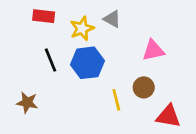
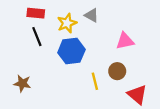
black line: (50, 60) -> (37, 37), moved
red triangle: (168, 116) -> (137, 95), turned 30

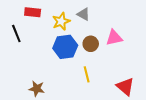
black line: (37, 37) -> (16, 34), moved
brown circle: (117, 71) -> (91, 44), moved
brown star: (22, 83) -> (37, 89), moved

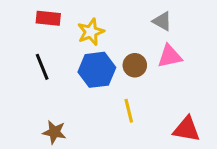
gray triangle: (84, 14) -> (162, 21), moved
black line: (16, 34) -> (42, 67), moved
red triangle: (125, 87) -> (186, 129), turned -30

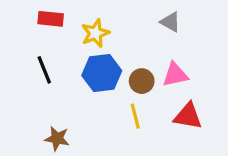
pink triangle: (170, 56) -> (175, 75), moved
brown circle: (135, 65) -> (142, 81), moved
red triangle: (186, 129) -> (188, 116), moved

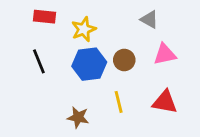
pink triangle: (175, 75) -> (165, 54), moved
brown circle: (142, 81) -> (124, 60), moved
brown star: (57, 139) -> (78, 117), moved

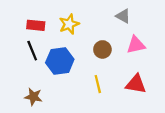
red rectangle: (45, 17) -> (36, 25), moved
blue hexagon: (89, 64) -> (60, 61), moved
brown star: (78, 117) -> (33, 97), moved

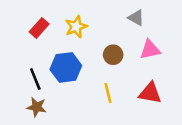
red rectangle: (36, 25) -> (39, 28), turned -54
black line: (32, 51) -> (35, 79), moved

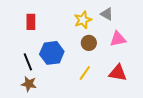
yellow star: (76, 27) -> (83, 20), moved
red rectangle: (39, 28) -> (31, 22), turned -42
yellow line: (108, 93) -> (85, 73), turned 49

